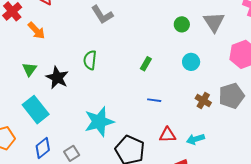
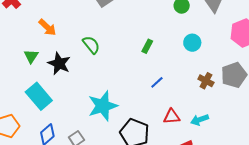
orange arrow: (36, 31) -> (47, 27), moved
green semicircle: (90, 60) -> (91, 45), turned 138
blue line: (154, 100) -> (157, 82), turned -48

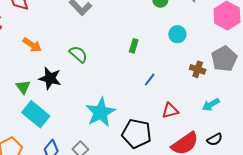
green triangle: (31, 56) -> (23, 87), moved
cyan arrow: (200, 120) -> (211, 105), moved

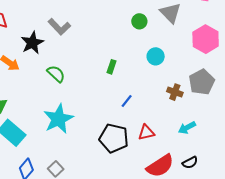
black star: (50, 78) -> (32, 43), moved, turned 30
cyan star: (100, 112) -> (58, 119), moved
black pentagon: (137, 134) -> (114, 138), moved

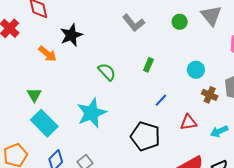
gray L-shape: (59, 27) -> (134, 23), moved
cyan circle: (156, 56) -> (196, 70), moved
green semicircle: (56, 74) -> (107, 72), moved
red triangle: (146, 132) -> (188, 122), moved

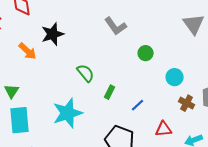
green circle: (180, 22) -> (146, 53), moved
green rectangle: (148, 65) -> (110, 92), moved
cyan rectangle: (44, 123) -> (20, 120), turned 36

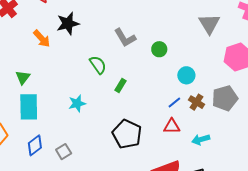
gray L-shape: (116, 26) -> (125, 38), moved
blue line: (138, 105) -> (174, 102), moved
cyan star: (68, 113) -> (77, 103), size x0.6

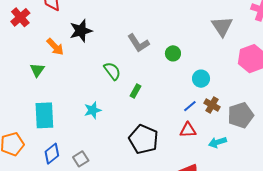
green triangle: (23, 77) -> (37, 70), moved
gray pentagon: (225, 98) -> (241, 115), moved

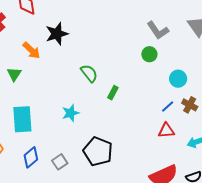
gray L-shape: (138, 43) -> (158, 30), moved
black pentagon: (144, 139) -> (98, 151), moved

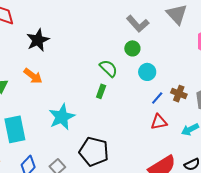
orange arrow: (31, 50) -> (33, 76), moved
green semicircle: (89, 73) -> (109, 68), moved
cyan circle: (178, 79) -> (147, 72), moved
cyan star: (71, 113) -> (62, 117), size x1.5

